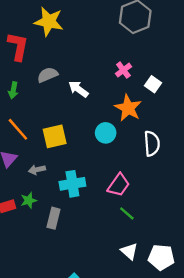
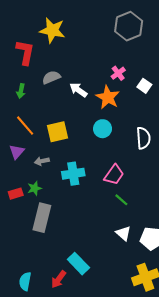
orange star: (128, 108) -> (108, 97), moved
gray rectangle: (53, 218) -> (42, 218), moved, size x1.5

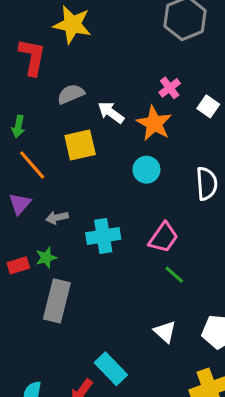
green arrow: (21, 91) -> (18, 126), moved
yellow square: (58, 132) -> (80, 145), moved
white triangle: (123, 233) -> (165, 332), moved

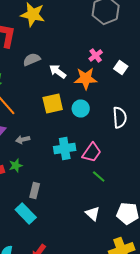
orange star: (154, 123) -> (86, 78), turned -30
yellow square: (80, 145) -> (53, 104), moved
cyan cross: (103, 236) -> (65, 148), moved
gray rectangle: (57, 301) -> (35, 190), moved, size x0.6
cyan rectangle: (111, 369) -> (26, 214), moved

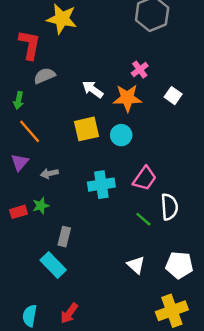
gray semicircle: (32, 60) -> (44, 76), moved
white square: (121, 68) -> (173, 96), moved
white semicircle: (120, 118) -> (169, 207), moved
pink trapezoid: (92, 152) -> (145, 178), moved

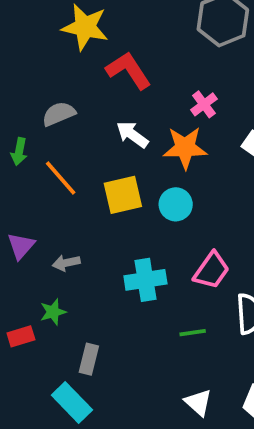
red L-shape: (30, 45) -> (128, 70), moved, turned -44
orange line: (30, 131) -> (61, 178), moved
red rectangle: (18, 212) -> (21, 336), moved
green line: (143, 219) -> (193, 333), moved, turned -49

